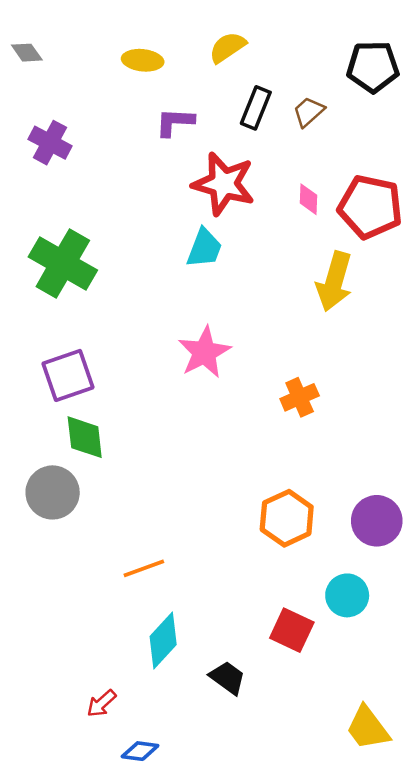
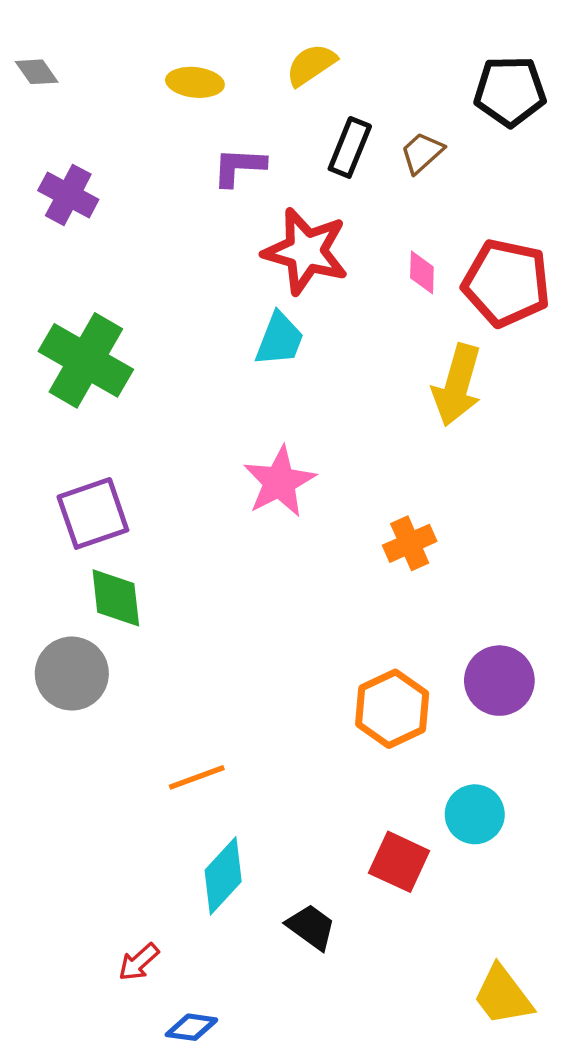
purple circle: (377, 521) -> (499, 681), moved

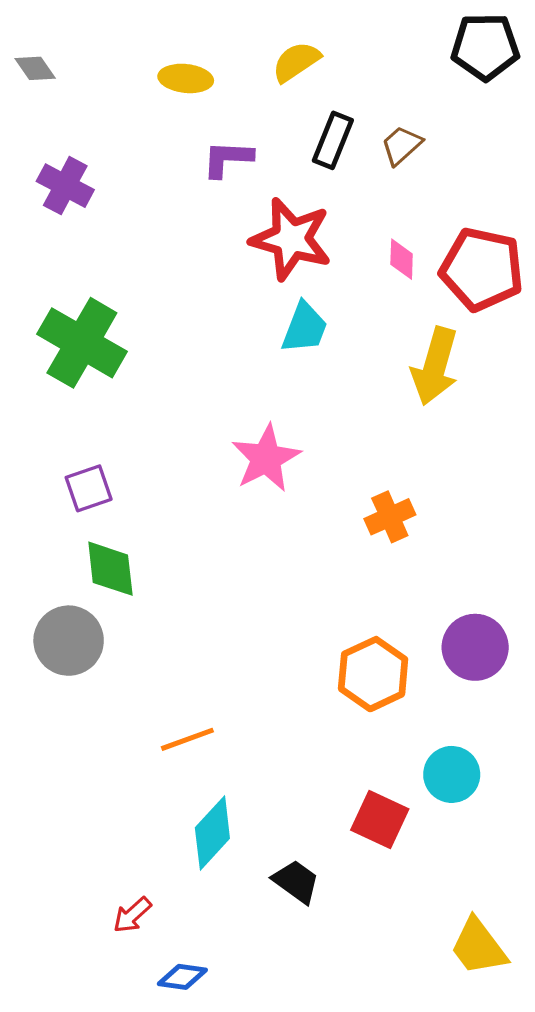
black pentagon: (510, 91) -> (485, 47), moved
cyan trapezoid: (279, 339) -> (304, 328), moved
purple square: (93, 513) -> (89, 488), size x0.7

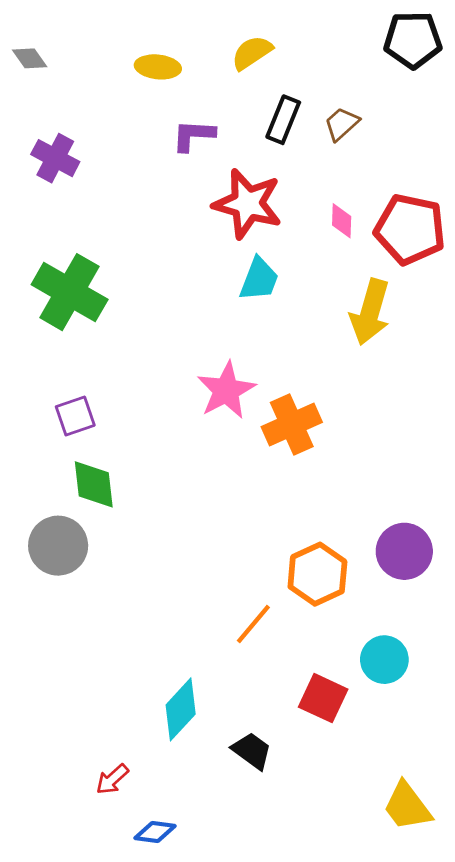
orange cross: (390, 517) -> (292, 425), moved, size x1.4
orange line: (187, 739) -> (253, 624), moved, turned -30

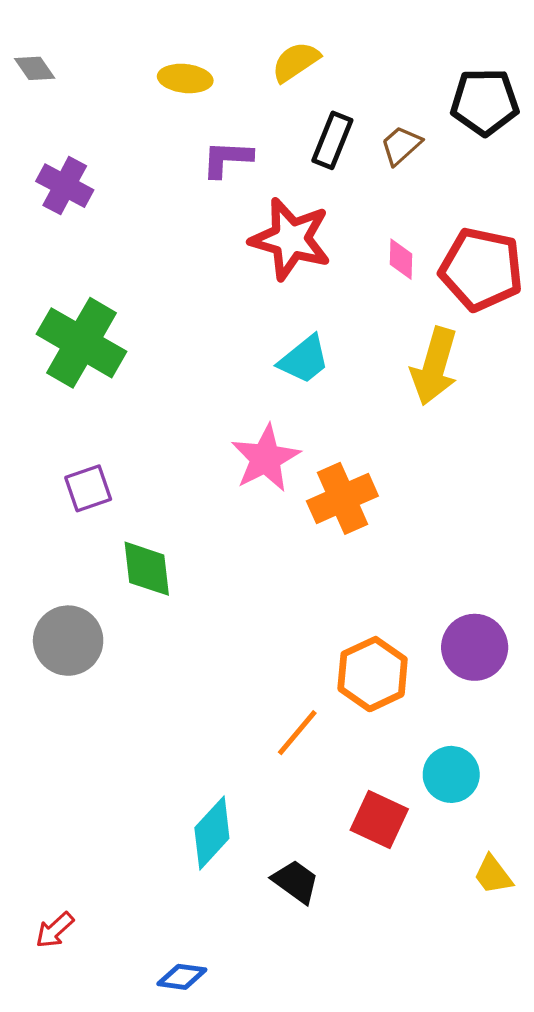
black pentagon: (413, 40) -> (485, 102), moved
cyan trapezoid: (259, 279) -> (304, 360), moved, turned 30
green diamond: (94, 484) -> (147, 569), moved
red arrow: (112, 779) -> (55, 930), moved
yellow trapezoid: (407, 806) -> (493, 875), moved, size x0.7

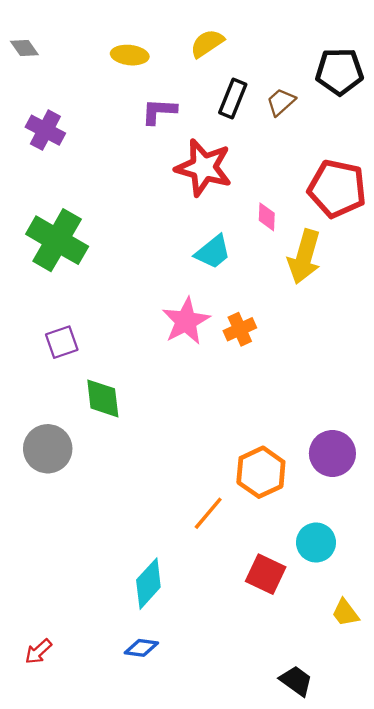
pink diamond: (401, 259) -> (267, 217), moved
orange cross: (342, 498) -> (240, 329), moved, size x0.7
black trapezoid: (296, 881) -> (296, 681), moved
blue diamond: (182, 977) -> (141, 648), moved

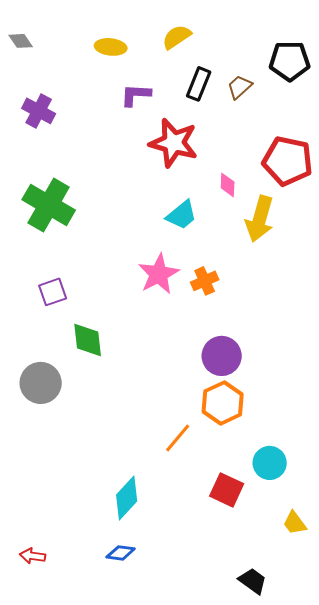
purple circle: (332, 453) -> (222, 356), moved
red arrow: (38, 651) -> (33, 556), turned 50

